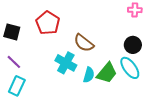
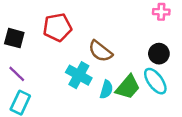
red pentagon: (48, 23) -> (57, 27), turned 30

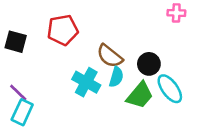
black circle: (159, 54) -> (149, 64), moved
purple line: (17, 74) -> (18, 93), moved
cyan semicircle: (106, 89) -> (116, 77), moved

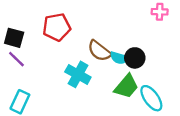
cyan semicircle: (116, 77) -> (119, 58), moved, turned 90
cyan ellipse: (170, 89) -> (151, 98), moved
purple line: (18, 93) -> (16, 59), moved

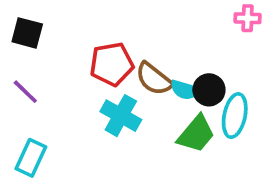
red pentagon: (57, 27) -> (112, 64), moved
black square: (14, 38) -> (27, 33), moved
cyan ellipse: (151, 98) -> (235, 116), moved, turned 48

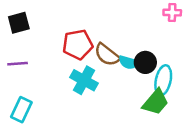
black square: (27, 33) -> (19, 23), turned -30
purple line: (25, 92) -> (18, 64), turned -48
green trapezoid: (196, 134) -> (156, 102), moved

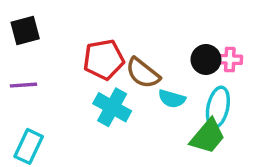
pink cross: (172, 13) -> (230, 59), moved
cyan semicircle: (129, 62) -> (172, 99), moved
black circle: (145, 62) -> (206, 59), moved

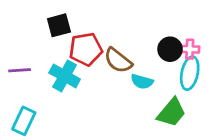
black square: (25, 31) -> (59, 25), moved
cyan cross: (112, 107) -> (65, 76), moved
cyan ellipse: (218, 107) -> (190, 73), moved

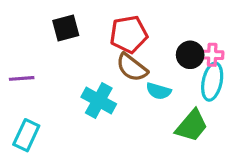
red pentagon: (86, 49) -> (129, 34), moved
cyan cross: (65, 76) -> (99, 101), moved

